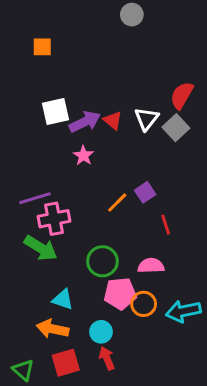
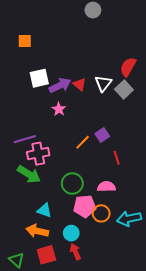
orange square: (42, 47) -> (25, 41), moved

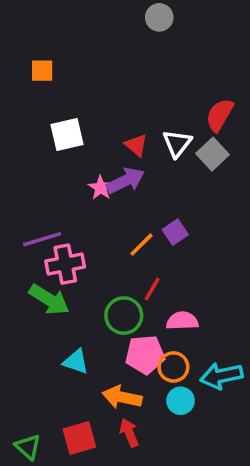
purple arrow: (60, 85) -> (126, 181), moved
red line: (117, 158) -> (152, 289), moved, turned 48
orange arrow: (37, 231) -> (122, 397), moved
cyan circle: (71, 233) -> (181, 401), moved

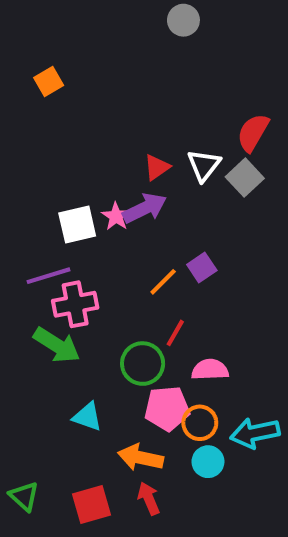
orange square: (42, 71) -> (49, 81), turned -30
white square: (67, 135) -> (77, 225), moved
red triangle: (136, 145) -> (157, 167), turned 45
green triangle: (28, 447) -> (24, 496), moved

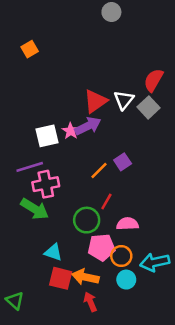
red triangle: (157, 167) -> (95, 101), size x1.5
red square: (91, 505) -> (61, 278), moved, turned 30

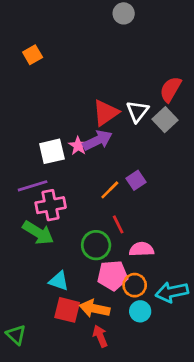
red line: (106, 202) -> (118, 224), turned -56

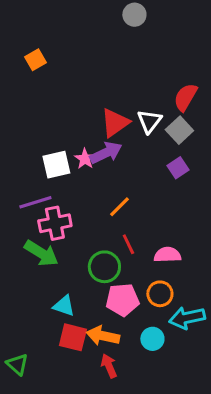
purple square: (136, 180) -> (178, 168), moved
pink semicircle: (142, 249) -> (167, 255), moved
orange circle: (135, 285) -> (160, 294), moved

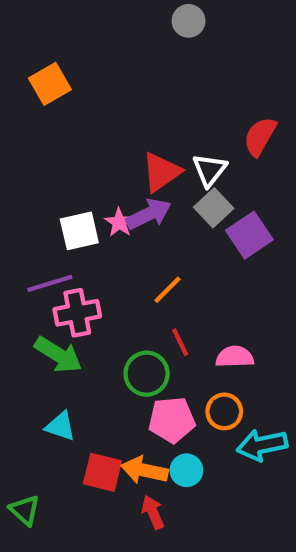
orange square: (35, 60) -> (50, 84), size x1.4
gray square: (179, 130) -> (214, 208), moved
purple square: (178, 168) -> (249, 235), size x1.5
cyan triangle: (64, 306) -> (60, 426), moved
cyan circle: (152, 339) -> (186, 470), moved

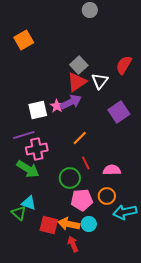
gray square: (214, 208) -> (79, 65), moved
green triangle: (25, 510) -> (19, 213), moved

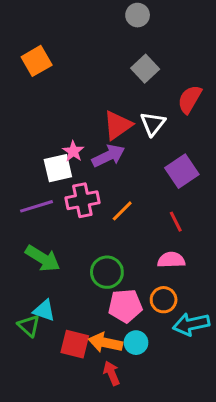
gray square: (79, 65) -> (145, 69), moved
pink star: (57, 106) -> (73, 151), moved
pink cross: (37, 149) -> (82, 200), moved
red line: (86, 163) -> (176, 222), moved

